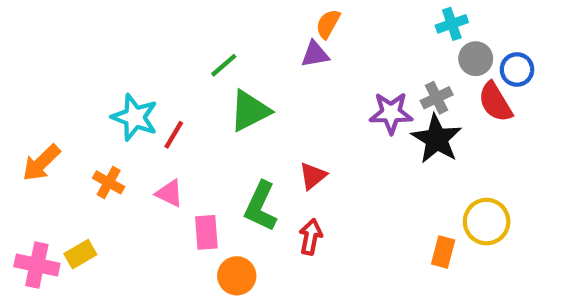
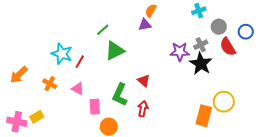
cyan cross: (452, 24) -> (199, 11), moved
blue circle: (517, 70) -> (246, 32), moved
red triangle: (313, 176) -> (144, 81), turned -40
orange rectangle: (443, 252) -> (204, 116), size x1.5

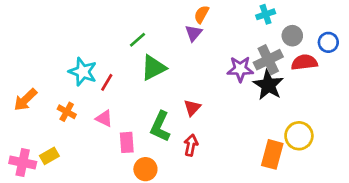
purple triangle: (145, 25) -> (194, 33), turned -40
gray cross: (201, 45) -> (268, 60), size x1.5
red semicircle: (228, 47) -> (304, 62), turned 114
red triangle: (144, 81) -> (192, 108), turned 32

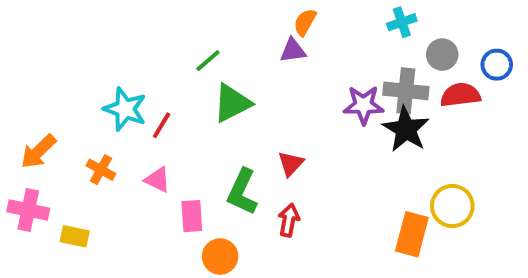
purple triangle: (194, 33) -> (293, 50), turned 42
gray cross: (268, 60) -> (406, 91), turned 32
yellow rectangle: (49, 156) -> (75, 236), turned 42
pink cross: (23, 162) -> (28, 210), moved

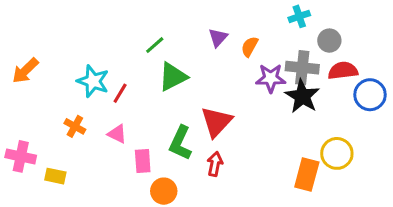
orange semicircle: (305, 22) -> (250, 47), moved
purple triangle: (293, 50) -> (218, 38), turned -40
blue circle: (497, 65) -> (370, 95), moved, size x1.4
orange arrow: (38, 151) -> (25, 71), moved
red triangle: (291, 164) -> (216, 122), size x1.6

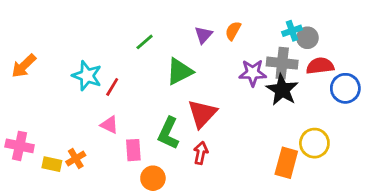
cyan cross: (299, 16) -> (292, 31), moved
orange semicircle: (250, 47) -> (233, 31), moved
green triangle: (173, 77) -> (180, 71), moved
orange cross: (75, 126) -> (76, 159), moved, turned 30

